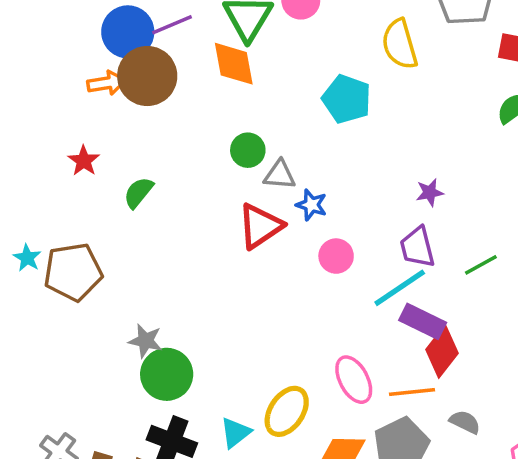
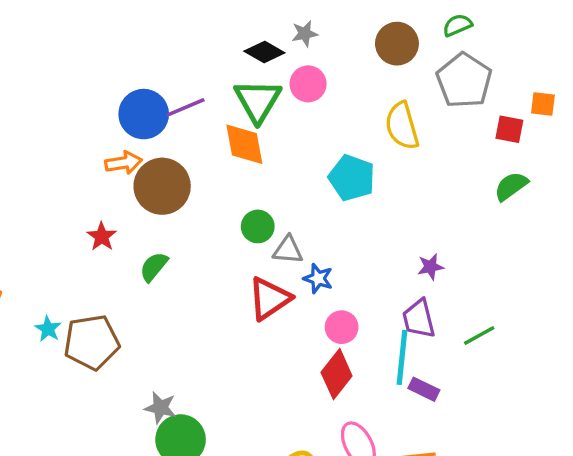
brown circle: (147, 76) -> (162, 186), moved
cyan line: (400, 288) -> (402, 357), turned -50
purple rectangle: (423, 321) -> (424, 389), size x0.7
red diamond: (442, 351) -> (337, 374), moved

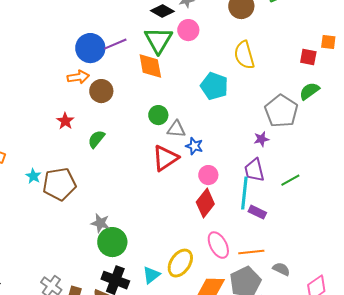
gray pentagon: (464, 81) -> (281, 111), moved
brown circle: (162, 186) -> (101, 91), size x0.7

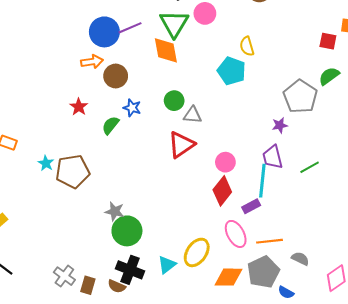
yellow semicircle: (244, 55) -> (247, 46), moved, size x0.7
blue star: (194, 146) -> (132, 108), moved
purple rectangle: (257, 212) -> (251, 206), moved, turned -54

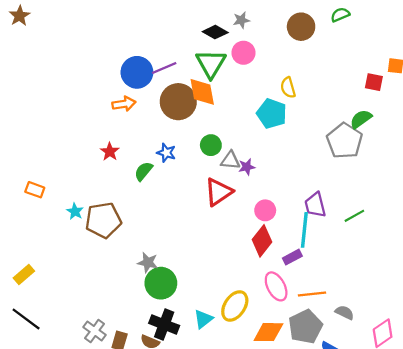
brown circle: (116, 76) -> (178, 102), moved, size x1.4
green semicircle: (329, 76) -> (361, 119), moved
purple star: (280, 125) -> (247, 167), moved

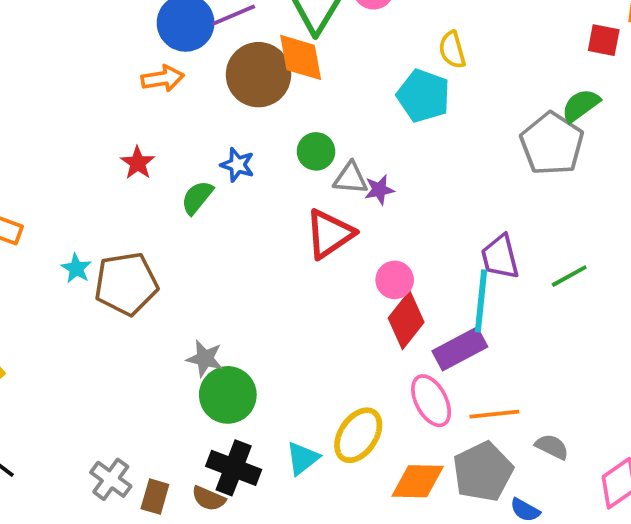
pink circle: (265, 210) -> (395, 280), moved
purple rectangle: (292, 257) -> (460, 349), size x1.5

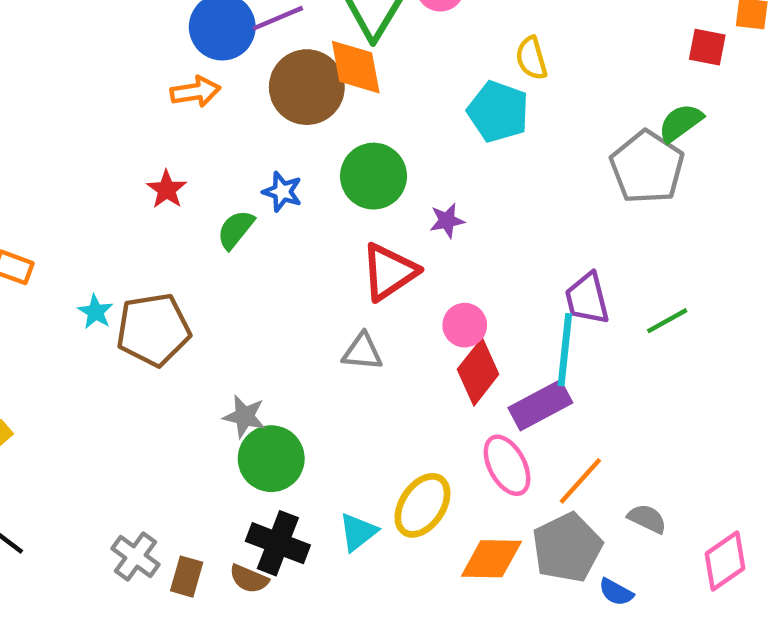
green circle: (316, 151) -> (374, 176), size x1.5
gray triangle: (351, 178) -> (362, 352), moved
orange line: (494, 414) -> (580, 481), turned -42

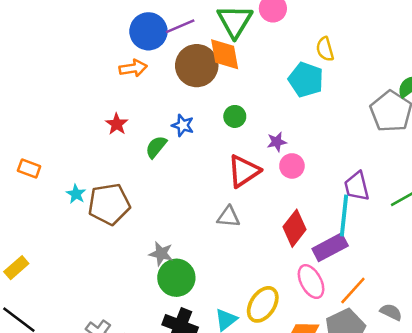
green circle: (374, 176) -> (235, 116), size x0.6
pink circle: (465, 325) -> (292, 166), moved

